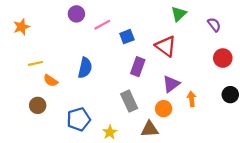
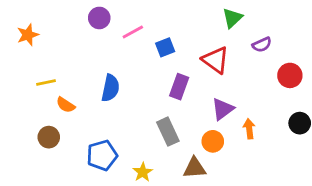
purple semicircle: (214, 25) -> (262, 45), moved, turned 104

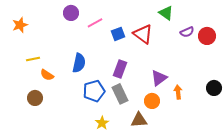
green triangle: (232, 18) -> (166, 13), turned -42
red triangle: (216, 60) -> (143, 34), moved
red circle: (290, 75) -> (207, 36), moved
purple rectangle: (179, 87) -> (120, 69), moved
blue pentagon: (102, 155) -> (94, 91), moved

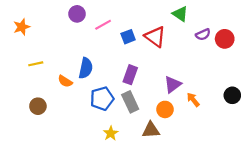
orange semicircle: (47, 75) -> (65, 81), moved
orange arrow: (178, 92) -> (193, 100), turned -32

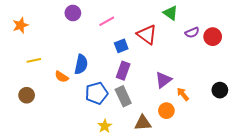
pink line: (103, 25) -> (107, 21), moved
blue square: (128, 37) -> (121, 46), moved
brown circle: (38, 106) -> (27, 95), moved
orange circle: (165, 109) -> (166, 111), moved

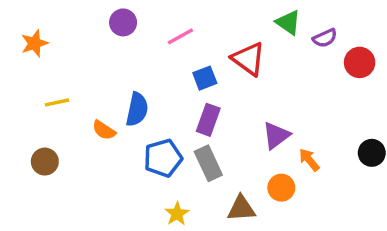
purple semicircle: (192, 33) -> (325, 38), moved

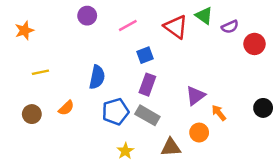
red triangle: (248, 59) -> (176, 27), moved
orange semicircle: (104, 130) -> (66, 108), moved, turned -77
gray rectangle: (208, 163) -> (147, 115), turned -35

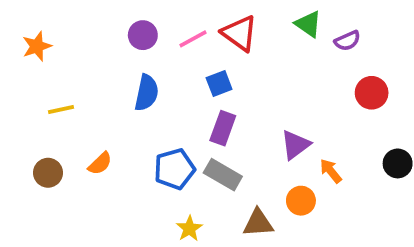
purple circle: (87, 16) -> (143, 35), moved
red triangle: (176, 27) -> (240, 33), moved
red circle: (254, 44) -> (372, 93), moved
blue semicircle: (97, 77) -> (147, 93), moved

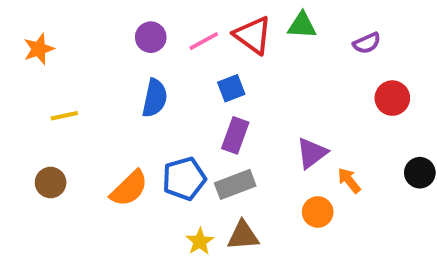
green triangle: (308, 24) -> (302, 25), moved, turned -32
orange semicircle: (100, 163) -> (129, 188), moved, size x1.5
gray rectangle: (223, 175) -> (235, 184), turned -51
brown triangle: (258, 223) -> (243, 236), moved

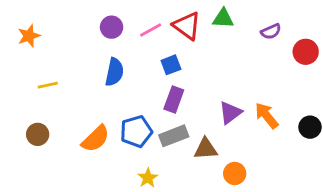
red circle: (392, 98) -> (306, 52), moved
orange arrow: (349, 181) -> (267, 116), moved, size x1.4
orange circle: (318, 212) -> (235, 173), moved
brown triangle: (243, 236) -> (206, 149), moved

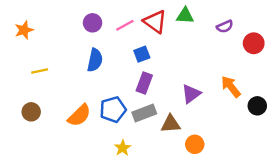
orange arrow: (267, 116) -> (231, 87), moved

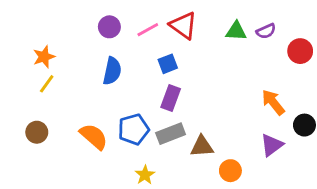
green triangle: (185, 16) -> (236, 31), moved
orange star: (24, 30) -> (44, 57), moved
yellow line: (40, 71) -> (47, 84), turned -42
purple triangle: (191, 94) -> (272, 145), moved
orange semicircle: (79, 115) -> (94, 136), turned -95

